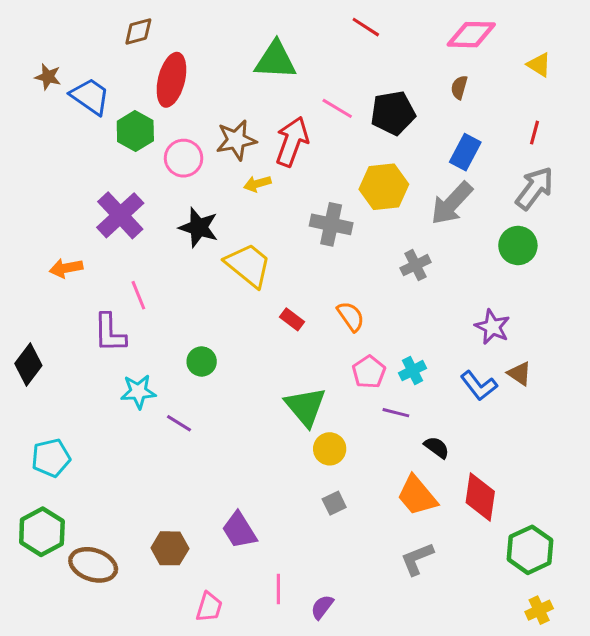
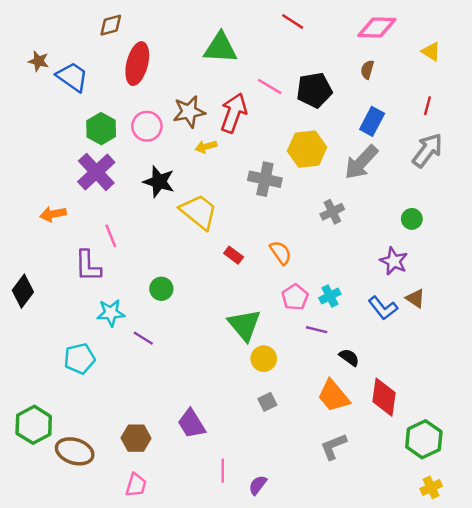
green hexagon: (135, 131) -> (101, 129), moved
green circle: (518, 245) -> (412, 219), moved, size x0.7
cyan pentagon: (51, 458) -> (79, 359), moved
pink trapezoid: (209, 607) -> (136, 485), moved

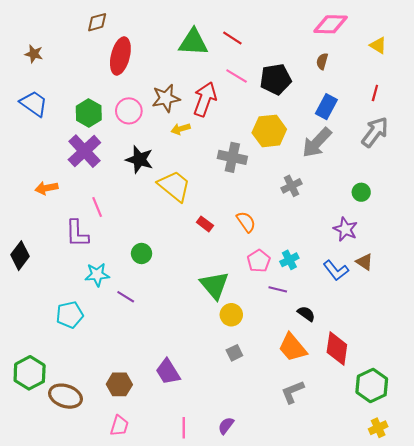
red line: (293, 21) -> (232, 38), moved
blue trapezoid: (72, 77) -> (34, 104), moved
pink line: (223, 471) -> (184, 428), moved

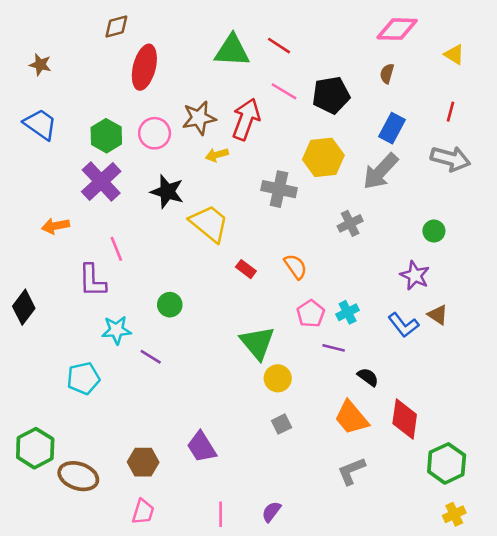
gray arrow: (375, 132) -> (450, 159), turned 68

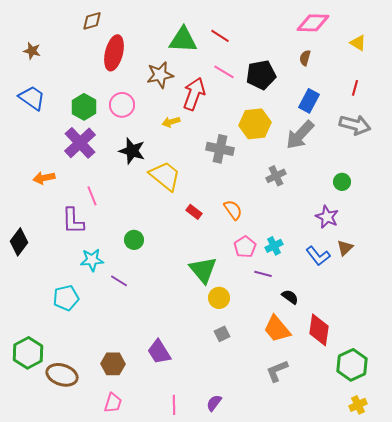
brown star: (199, 118) -> (160, 75), moved
brown triangle: (438, 315) -> (345, 248), turned 42

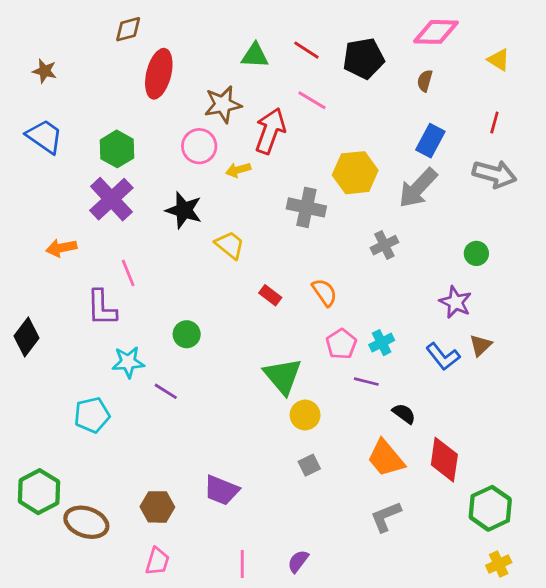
green triangle: (183, 40) -> (255, 56), size x0.7
black pentagon: (261, 75) -> (364, 58), moved
pink circle: (122, 105) -> (199, 146), moved
yellow trapezoid: (165, 176) -> (230, 245), size x0.7
purple trapezoid: (159, 352) -> (221, 490), turned -36

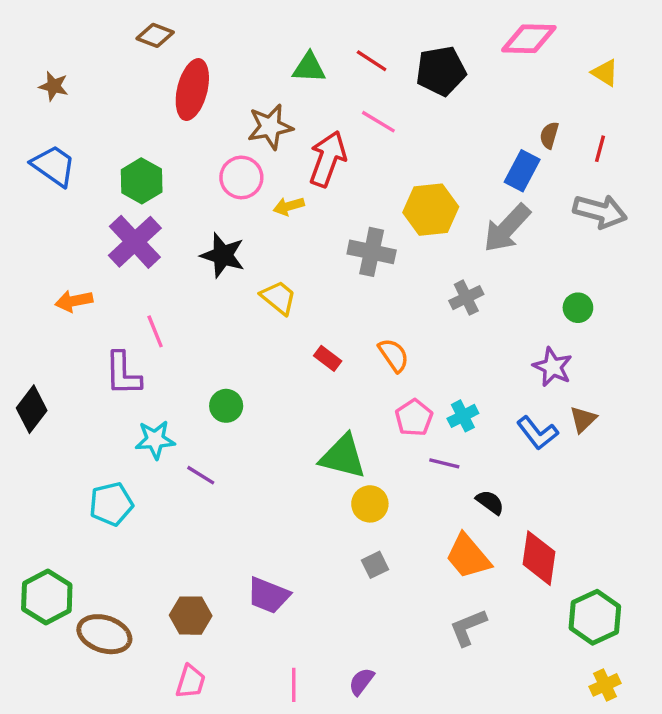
brown diamond: (128, 29) -> (155, 35), turned 36
brown semicircle: (425, 81) -> (549, 135), moved
green triangle: (283, 376) -> (343, 457), turned -36

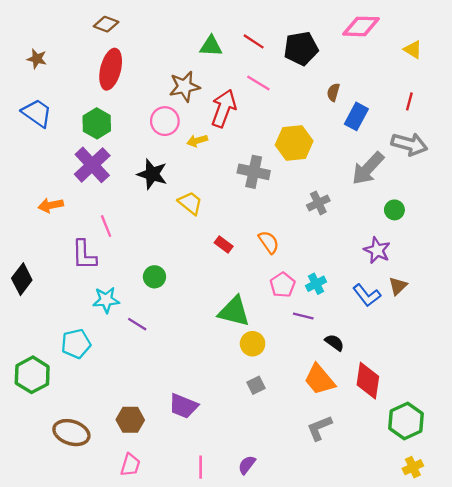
red ellipse: (192, 90) -> (111, 69), moved
brown semicircle: (549, 135) -> (333, 92), moved
gray arrow: (507, 228) -> (368, 168), moved
green hexagon: (47, 597) -> (32, 375), moved

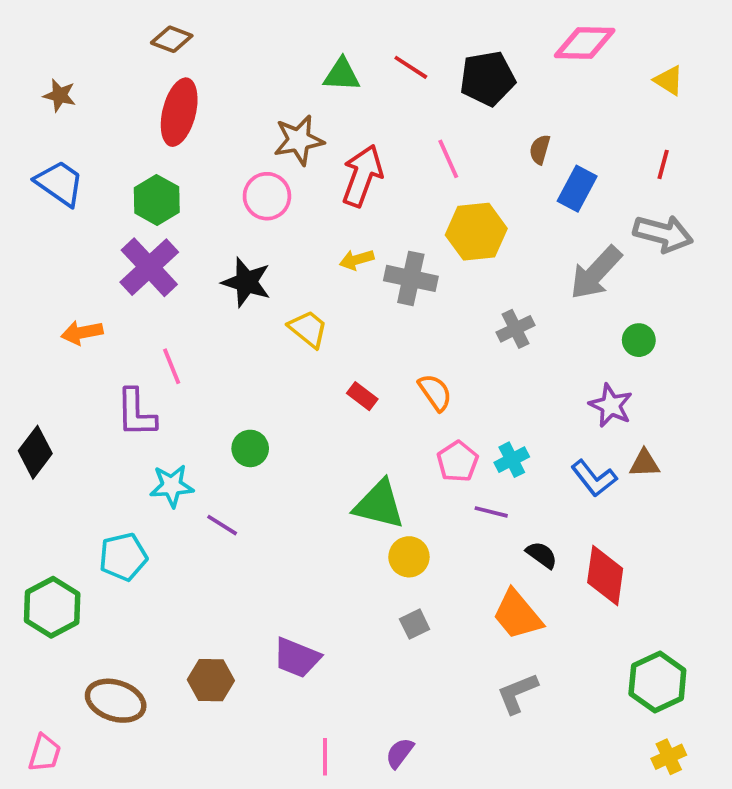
pink line: (258, 83) -> (448, 159), moved, turned 35
yellow arrow: (197, 141) -> (357, 260), moved
brown triangle: (398, 286) -> (644, 463), turned 42
red diamond: (368, 381) -> (605, 576), moved
pink trapezoid: (130, 465) -> (45, 753), moved

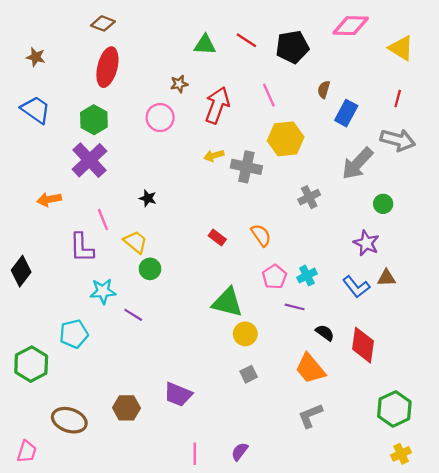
yellow triangle: (669, 80) -> (401, 48), size x1.4
brown star: (299, 140) -> (179, 84), size x0.6
black star: (246, 282) -> (148, 198), moved, size x0.6
yellow trapezoid: (308, 329) -> (135, 242), moved

